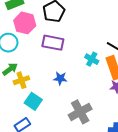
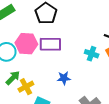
pink hexagon: (25, 23) -> (26, 44), moved

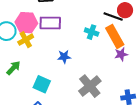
green arrow: (13, 78) -> (13, 68), moved
yellow cross: (26, 87) -> (26, 40), moved

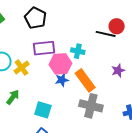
pink hexagon: (26, 23) -> (60, 64), moved
cyan cross: (92, 32) -> (78, 51), moved
orange rectangle: (115, 36) -> (85, 80), moved
gray cross: (90, 86) -> (91, 106), turned -30

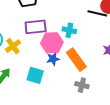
gray cross: (91, 106) -> (82, 85), size x0.6
cyan square: (43, 110) -> (35, 75), moved

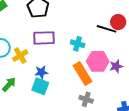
pink hexagon: (52, 43) -> (98, 61), moved
blue star: (53, 59) -> (41, 72), moved

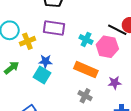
pink hexagon: (98, 61) -> (107, 47), moved
purple star: (116, 66) -> (115, 83), moved
orange rectangle: (82, 74) -> (86, 70), turned -45

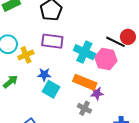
cyan cross: (86, 39) -> (84, 52), size x1.5
cyan square: (42, 75) -> (51, 89), moved
purple star: (115, 83) -> (97, 93), moved

